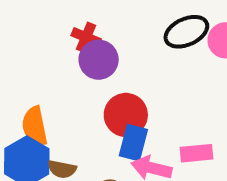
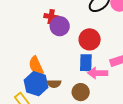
red circle: (126, 115) -> (90, 39), moved

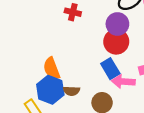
purple circle: (60, 26) -> (117, 24), moved
blue rectangle: (86, 63) -> (110, 69), turned -36

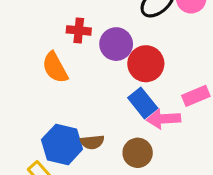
purple circle: (117, 24) -> (116, 44), moved
orange semicircle: (52, 69) -> (55, 68), moved

